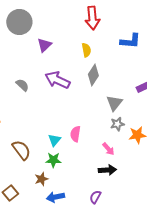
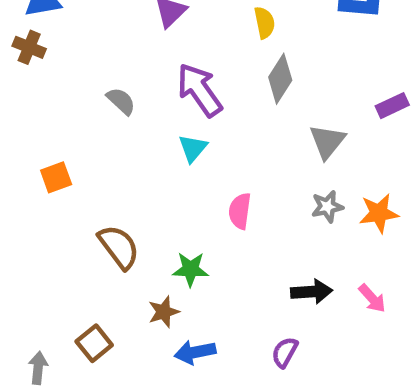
purple arrow: (57, 80) -> (200, 90), turned 30
gray star: (117, 124) -> (327, 206), moved
cyan triangle: (54, 140) -> (193, 148), moved
pink arrow: (108, 149) -> (372, 298), moved

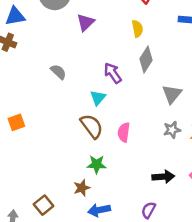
purple arrow: (200, 90) -> (113, 73), moved, size x0.7
orange square: (56, 177) -> (16, 122), moved
brown semicircle: (119, 247) -> (92, 126), moved

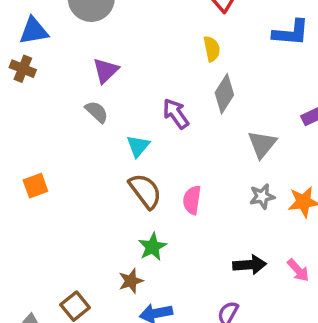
purple triangle: (86, 22) -> (106, 70), moved
cyan triangle: (98, 98) -> (138, 146), moved
green star: (97, 164) -> (152, 247), turned -30

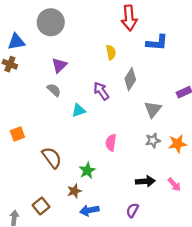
blue L-shape: (291, 33) -> (157, 43), moved
yellow semicircle: (212, 49) -> (111, 52), moved
cyan triangle: (138, 146) -> (79, 110), turned 32
brown semicircle: (145, 191) -> (52, 158), moved

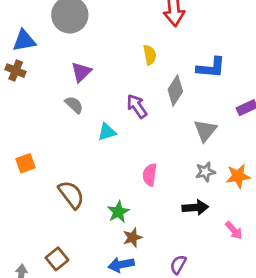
blue L-shape: (157, 43) -> (211, 68), moved
black arrow: (145, 181) -> (195, 208), moved
brown star: (74, 191) -> (133, 237), moved

